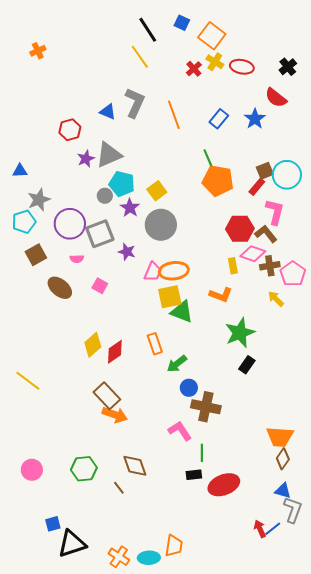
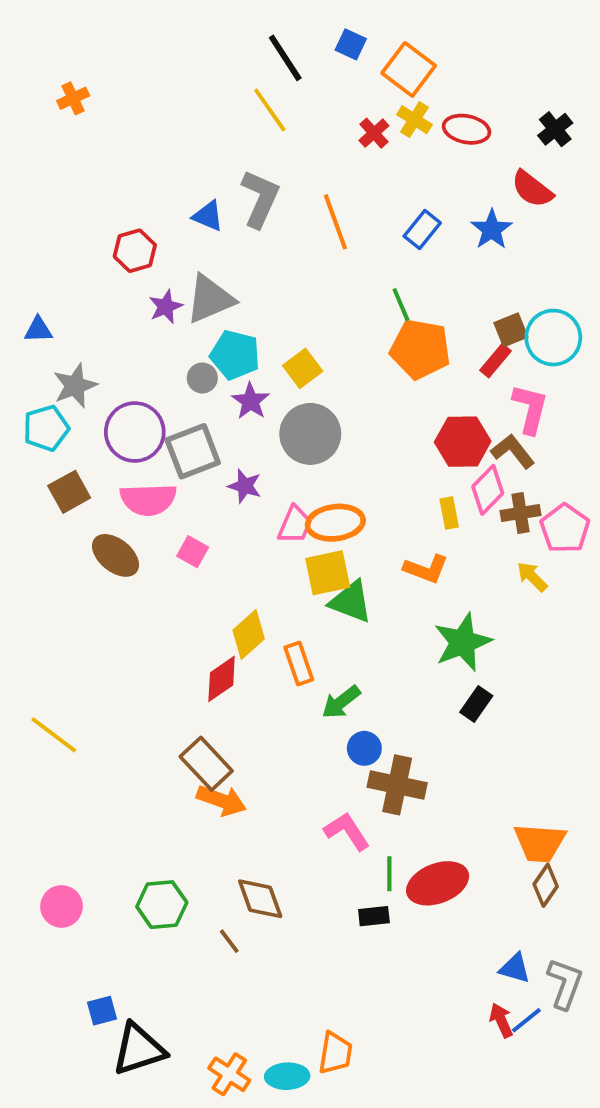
pink diamond: (253, 254) -> (488, 490), turned -65
pink semicircle: (77, 259) -> (148, 500), size x2.0
yellow diamond: (93, 345) -> (249, 635), moved
red ellipse: (224, 485) -> (438, 883), moved
blue triangle: (283, 491) -> (515, 968), moved

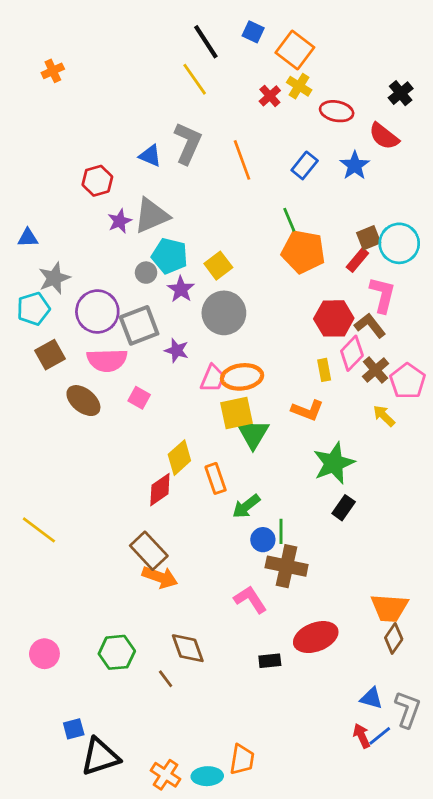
red ellipse: (467, 129) -> (337, 111), moved
brown cross: (521, 513) -> (376, 370), turned -32
green triangle: (351, 602) -> (253, 434), turned 40
green line: (389, 874) -> (281, 531), moved

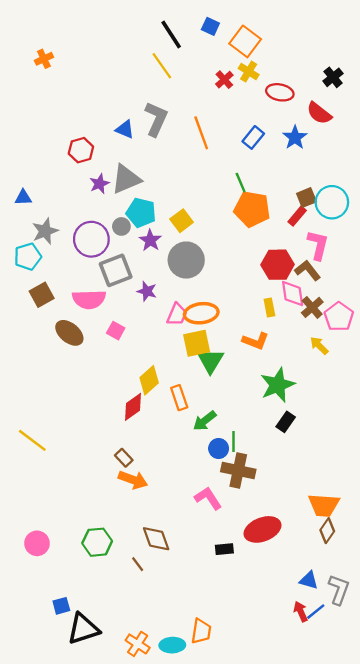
purple circle: (97, 312) -> (91, 239), moved
pink diamond: (352, 353) -> (293, 294), turned -52
brown rectangle: (149, 551) -> (124, 458), size x0.6

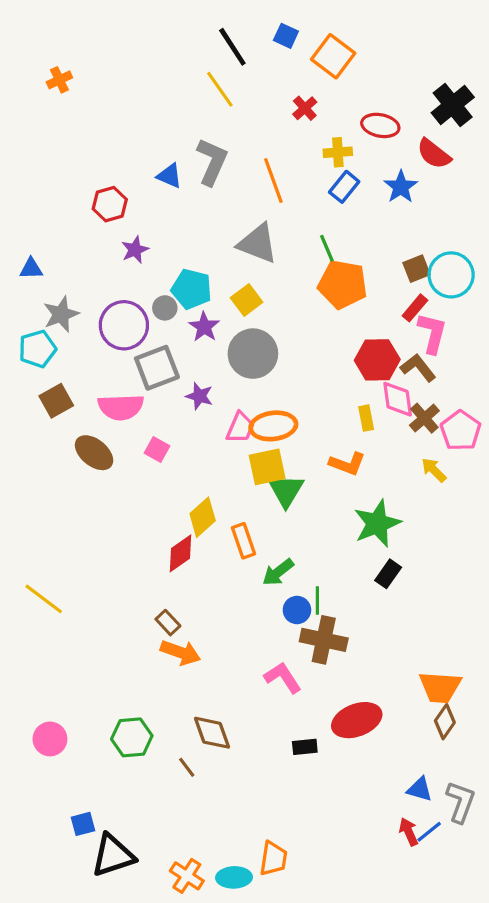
yellow cross: (249, 72) -> (338, 152), moved, turned -36
black cross: (333, 77) -> (453, 105), size x1.5
gray triangle: (126, 179) -> (258, 243), moved, turned 44
red rectangle: (297, 216) -> (415, 308), moved

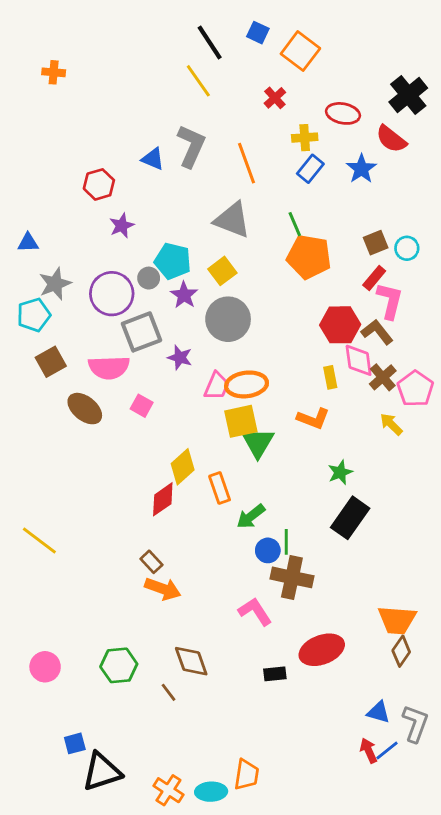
orange cross: (59, 80) -> (54, 72), turned 30
cyan circle: (451, 275) -> (407, 248), size x0.6
green star: (377, 523) -> (340, 472), size x0.6
black rectangle: (388, 574) -> (350, 518), size x1.6

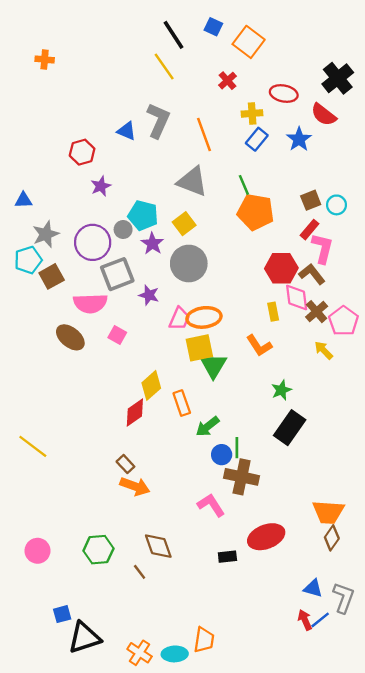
brown square: (51, 362) -> (52, 276), moved
orange L-shape: (313, 418) -> (259, 346), turned 36

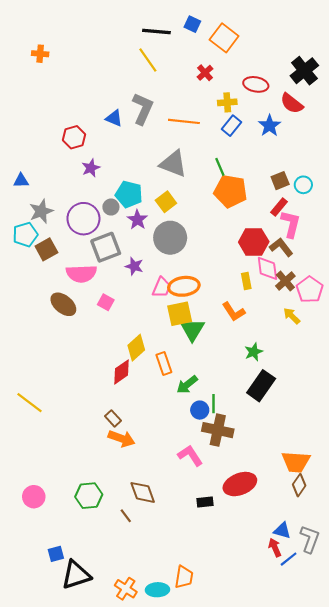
black line: (174, 35) -> (156, 32), turned -52
orange line: (204, 135) -> (184, 121), turned -64
red arrow: (305, 620) -> (275, 547), moved

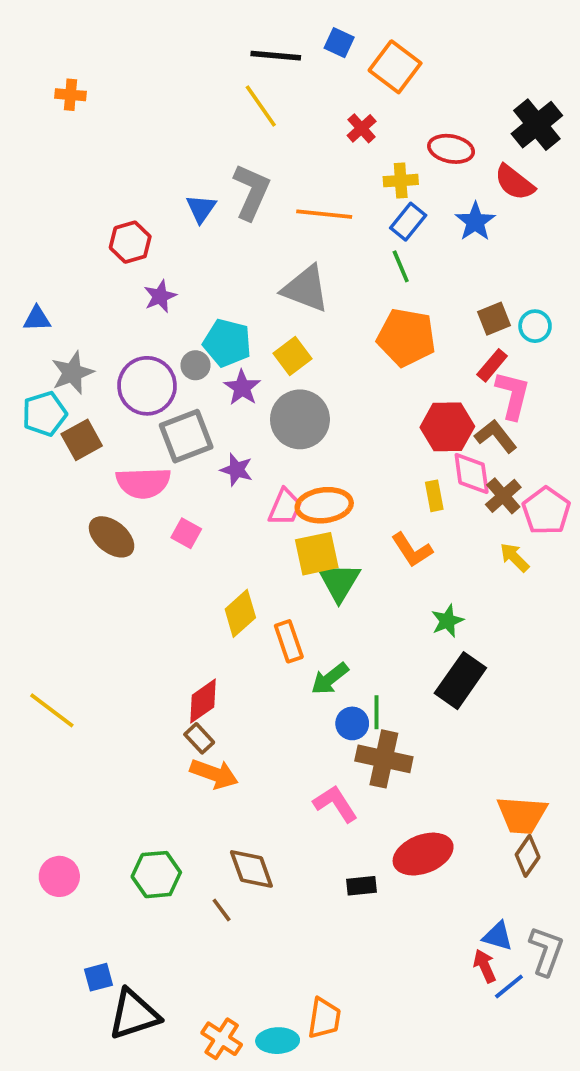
blue triangle: (114, 118) -> (201, 209), turned 42
green line: (220, 167) -> (401, 266), moved
red diamond: (122, 372) -> (203, 701), moved

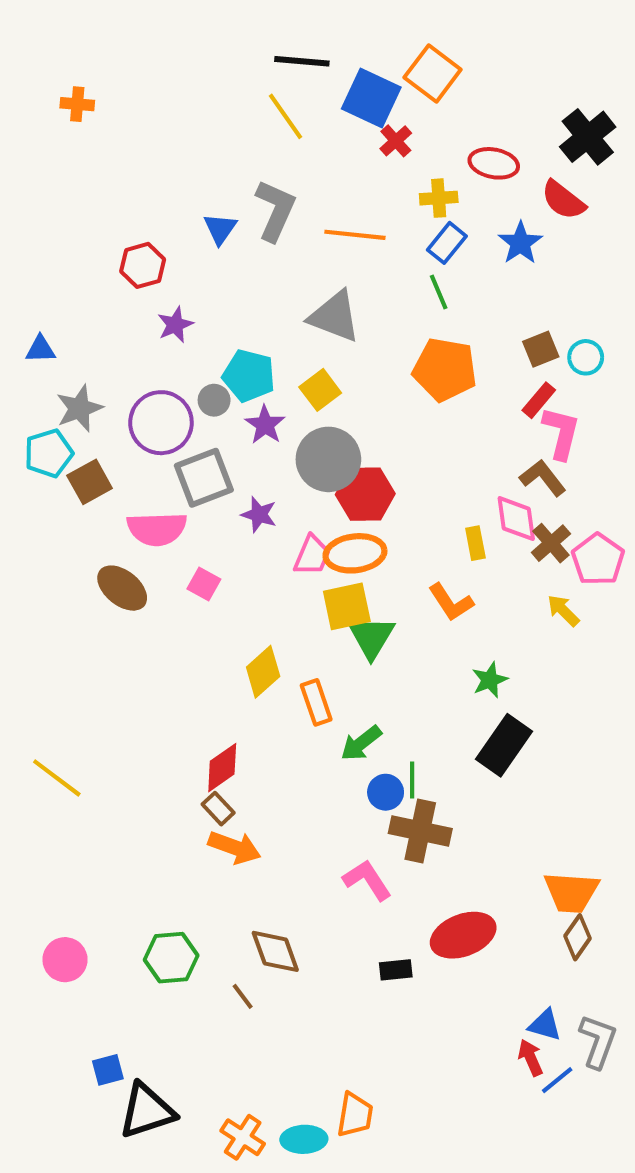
blue square: (339, 43) -> (371, 98), moved, size x1.8
red hexagon: (447, 427) -> (365, 494), moved

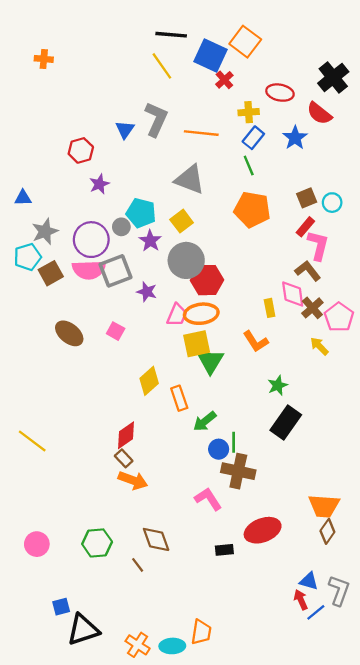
pink semicircle: (157, 529) -> (89, 270), moved

